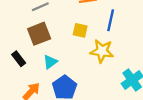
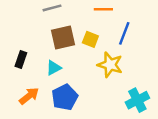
brown square: (39, 34) -> (63, 37), moved
black rectangle: (19, 59) -> (21, 59), turned 48

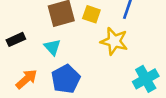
black rectangle: (21, 59) -> (16, 39), turned 49
cyan triangle: (54, 68) -> (52, 47), turned -42

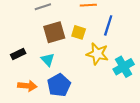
orange arrow: (26, 79) -> (27, 86), turned 48
cyan cross: (146, 79) -> (124, 67), moved

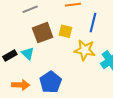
cyan triangle: (48, 60) -> (28, 53), moved

